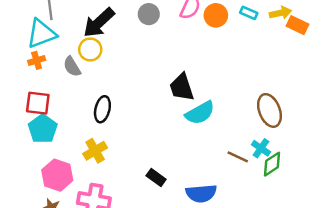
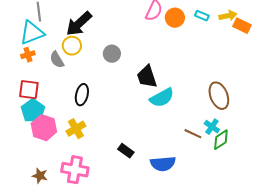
gray circle: (149, 14) -> (112, 54), moved
pink hexagon: (57, 175) -> (44, 128), moved

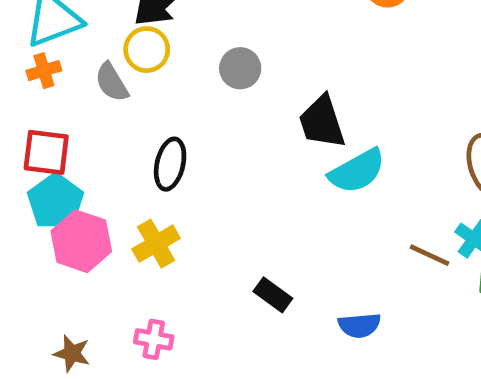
blue semicircle: (163, 164) -> (359, 325), size x0.7
pink cross: (75, 170) -> (154, 339), size x0.6

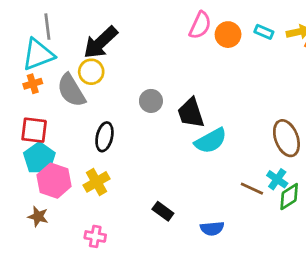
gray circle: (240, 68) -> (151, 101), moved
gray semicircle: (112, 82) -> (71, 90), size x1.5
brown star: (72, 353) -> (38, 217), moved

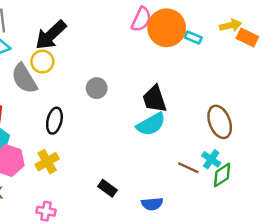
cyan rectangle: (264, 32) -> (193, 37), moved
orange circle: (228, 35) -> (167, 28), size x1.6
black trapezoid: (191, 113) -> (155, 99), moved

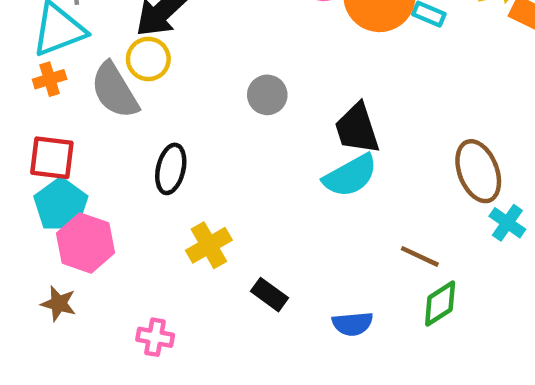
gray circle: (97, 88) -> (267, 95), moved
cyan cross: (211, 159) -> (507, 223), moved
yellow cross: (47, 162) -> (209, 245), moved
green diamond: (222, 175) -> (440, 304), moved

